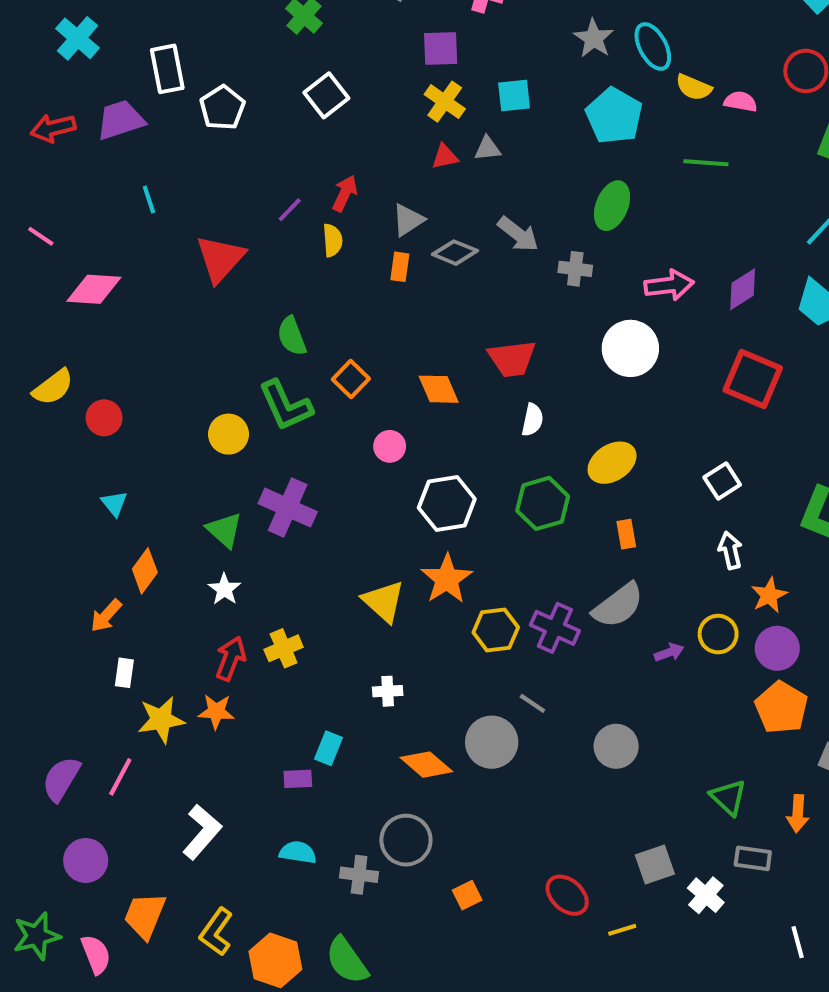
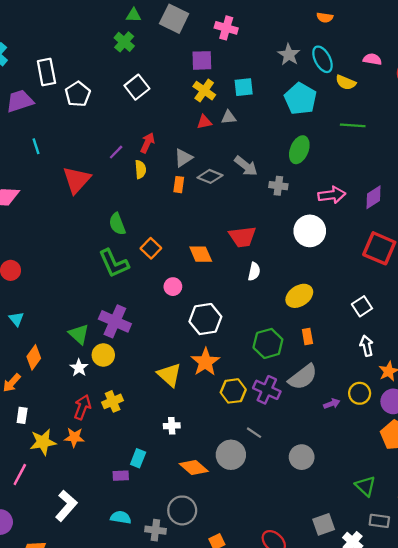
pink semicircle: (741, 102) -> (372, 59), moved
yellow circle: (228, 434) -> (103, 355), moved
green hexagon: (543, 503) -> (268, 343), moved

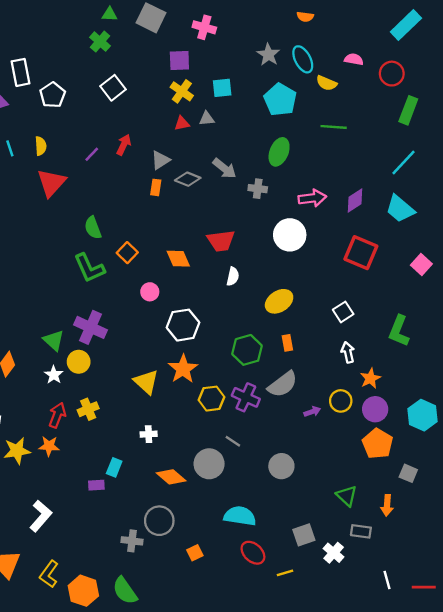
yellow semicircle: (140, 169) -> (41, 146), moved
cyan semicircle: (121, 517) -> (240, 516), moved, size x1.5

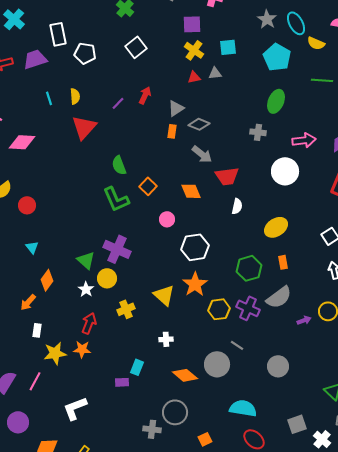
white pentagon: (53, 95) -> (85, 53), turned -30
gray arrow: (225, 168) -> (202, 154), moved
yellow cross: (88, 409) -> (126, 309), moved
white L-shape: (41, 516) -> (75, 408), turned -152

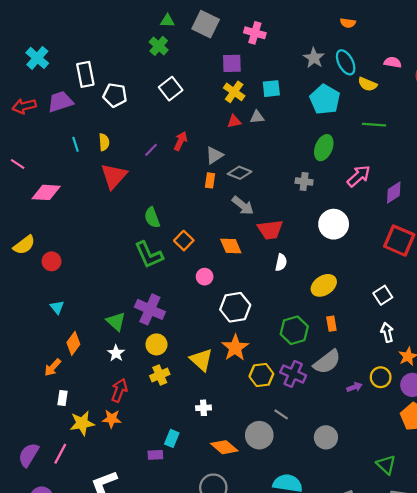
pink arrow: (304, 140) -> (359, 176), moved, turned -35
yellow circle: (107, 278) -> (156, 344), moved

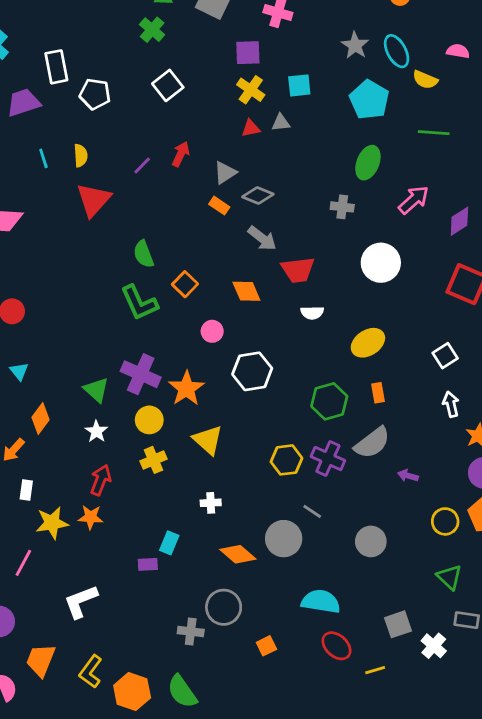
orange rectangle: (210, 180) -> (219, 206), turned -64
white semicircle: (281, 262) -> (312, 313), turned 77
orange star: (235, 348) -> (186, 388), moved
yellow circle: (381, 377) -> (445, 521), moved
purple arrow: (354, 387) -> (408, 476), turned -144

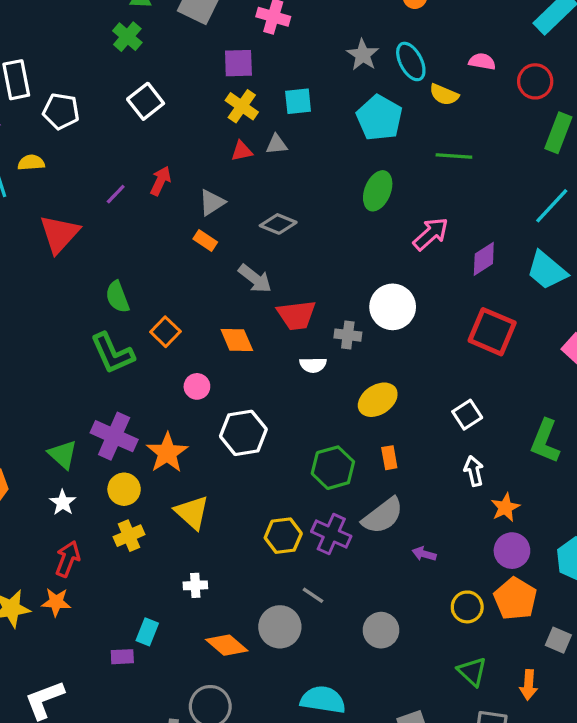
yellow semicircle: (81, 155) -> (31, 163), moved, turned -90
gray diamond: (258, 196) -> (278, 224), moved
gray cross: (342, 207) -> (348, 335), moved

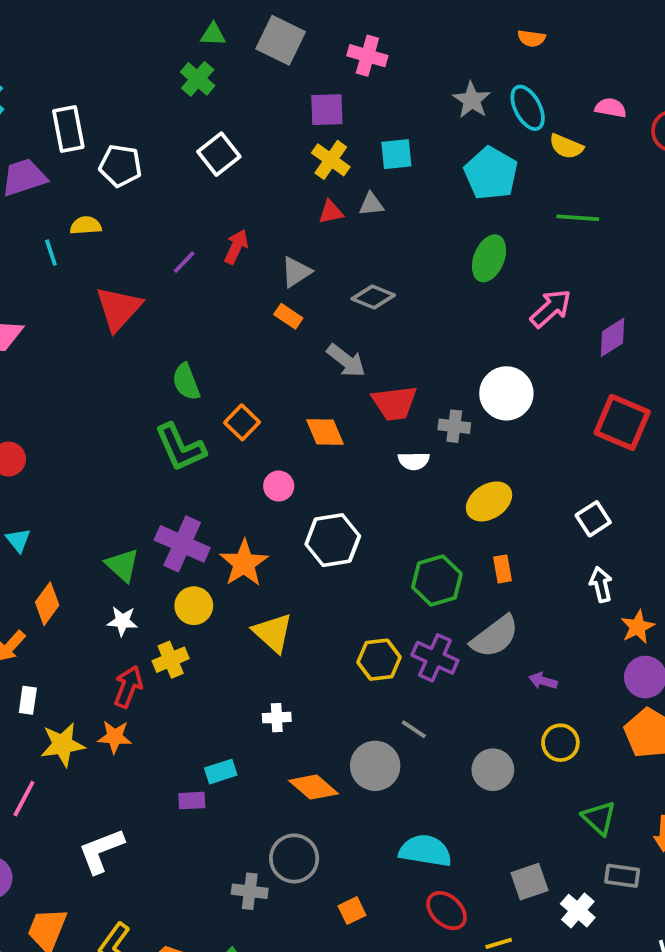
white star: (63, 502) -> (122, 621), turned -30
yellow cross: (129, 536) -> (171, 660), moved
yellow circle: (467, 607) -> (560, 743), moved
cyan rectangle: (147, 632) -> (221, 772), turned 50

